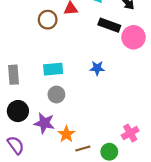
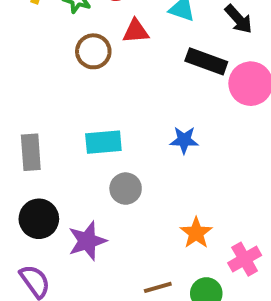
gray circle: (56, 95) -> (126, 189), moved
purple star: (44, 123) -> (87, 241), turned -30
orange star: (66, 134) -> (196, 233), moved

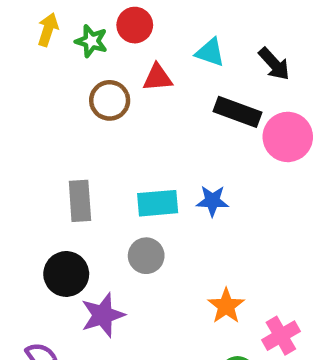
cyan rectangle: (103, 142) -> (158, 203), moved
gray rectangle: (31, 152) -> (80, 201), moved
black circle: (39, 219) -> (66, 274), moved

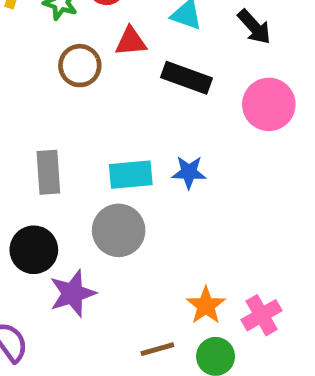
black rectangle: (238, 112) -> (186, 78), moved
gray circle: (146, 256) -> (119, 230), size x1.4
orange star: (226, 306) -> (206, 305), moved

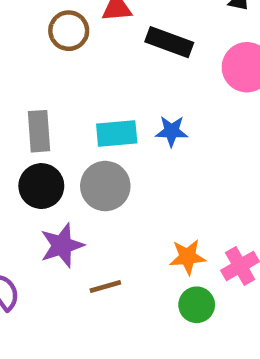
black circle: (34, 250) -> (41, 186), moved
orange star: (206, 305) -> (188, 257), turned 30
brown line: (157, 349) -> (105, 287), moved

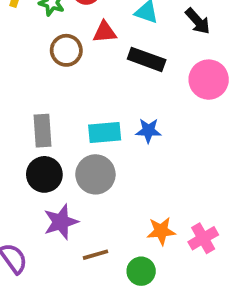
green circle: (197, 305) -> (141, 271), moved

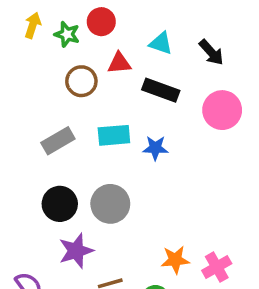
gray rectangle: (43, 131) -> (58, 141), moved, turned 64
blue star: (148, 131) -> (155, 148), moved
cyan rectangle: (105, 132) -> (114, 135), moved

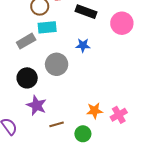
cyan rectangle: (114, 135) -> (47, 27), moved
gray circle: (110, 204) -> (57, 64), moved
purple star: (76, 251) -> (37, 105), turned -30

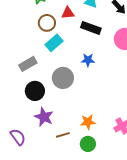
cyan rectangle: (47, 27) -> (54, 43), turned -36
gray rectangle: (26, 41) -> (28, 64), moved
orange star: (94, 111) -> (88, 122), moved

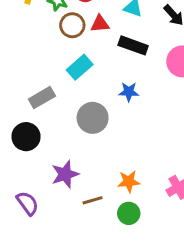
brown circle: (47, 23) -> (72, 25), moved
black circle: (35, 91) -> (26, 137), moved
purple star: (44, 117) -> (65, 174), turned 30

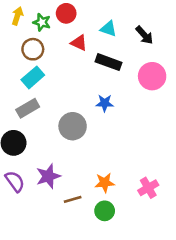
red triangle: (100, 24) -> (79, 43), turned 30
brown circle: (72, 25) -> (33, 49), moved
cyan rectangle: (80, 67) -> (33, 77), moved
purple semicircle: (27, 203) -> (15, 181), moved

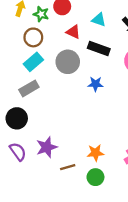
gray circle: (73, 126) -> (68, 62), moved

